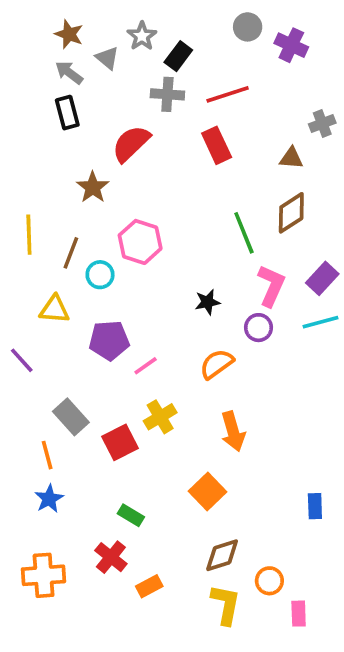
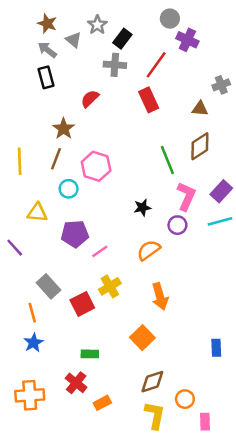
purple cross: (291, 45) -> (187, 40), moved
red line: (228, 94) -> (156, 65), turned -36
red semicircle: (131, 144) -> (90, 99), size x0.7
brown line: (71, 253) -> (56, 159), moved
green rectangle: (131, 515) -> (90, 354), turned -30

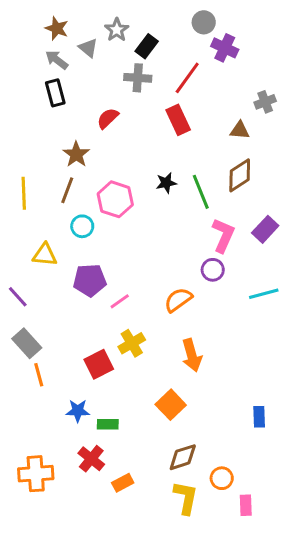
black star: (142, 208) -> (166, 183), moved
cyan line: (220, 221) -> (264, 294), moved
gray rectangle: (49, 286) -> (27, 343), moved
blue star: (33, 343) -> (78, 411), moved, turned 30

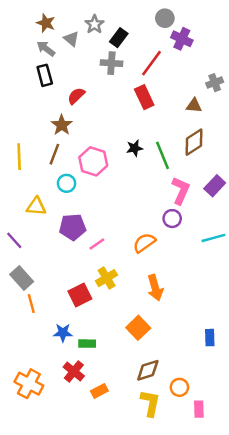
red semicircle: (108, 118) -> (76, 96), moved
orange cross: (36, 474) -> (29, 384), turned 32

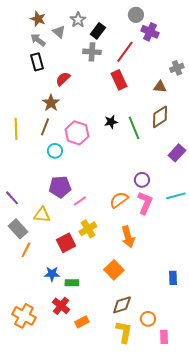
pink L-shape: (181, 191) -> (145, 203), moved
yellow triangle: (36, 206) -> (42, 215), moved
orange line: (31, 304) -> (26, 250), turned 42

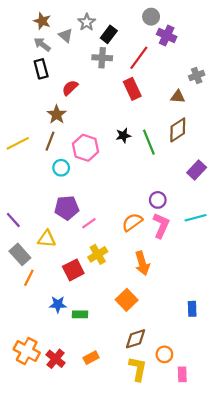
yellow line: (16, 129) -> (18, 143), turned 65
red cross: (61, 306) -> (56, 359), moved

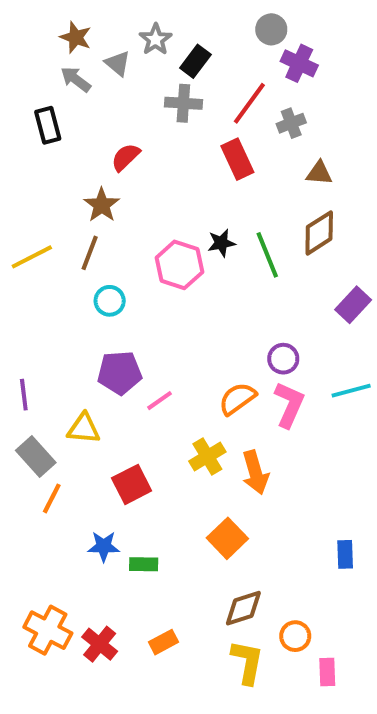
black rectangle: (41, 69) -> (48, 125), moved
gray cross: (197, 76) -> (291, 123), moved
pink hexagon: (86, 148) -> (179, 265), moved
purple line: (13, 220) -> (24, 395), turned 35
yellow cross: (98, 254) -> (207, 456), moved

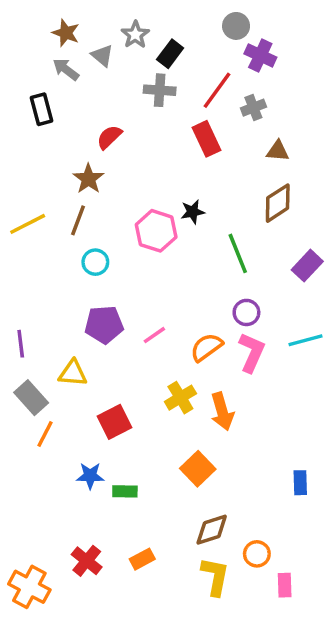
green line: (267, 255) -> (238, 253), moved
pink line: (160, 401) -> (154, 335), moved
orange cross: (48, 630) -> (29, 587), moved

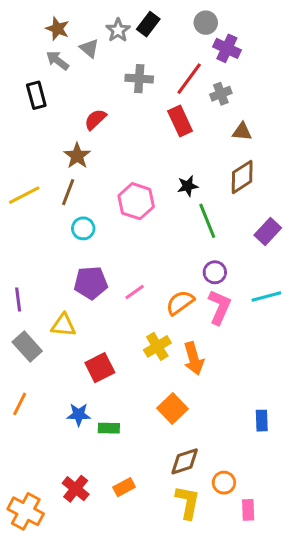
black rectangle: (170, 54) -> (148, 24), moved
black star: (193, 212) -> (188, 186), moved
orange line: (45, 434) -> (20, 404), moved

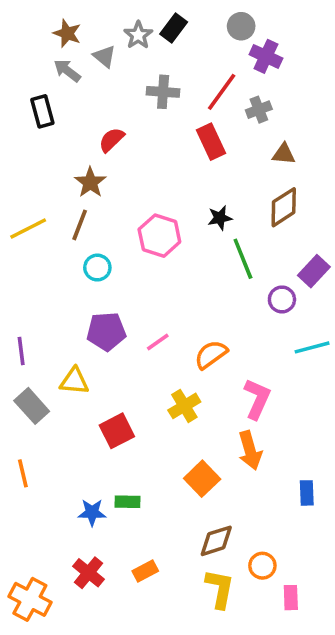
purple circle: (215, 272) -> (282, 299), moved
pink L-shape: (219, 307) -> (257, 399), moved
orange arrow: (194, 359) -> (250, 450), moved
orange line: (20, 404) -> (23, 473), turned -40
blue star: (79, 415) -> (92, 512), moved

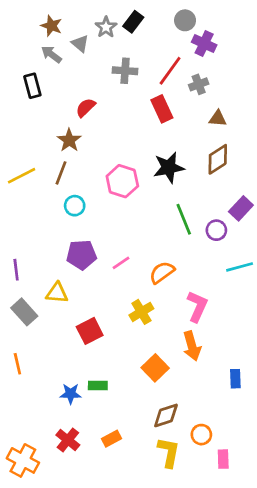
black star: (220, 218) -> (169, 167), size x1.6
green line: (243, 259) -> (184, 219), moved

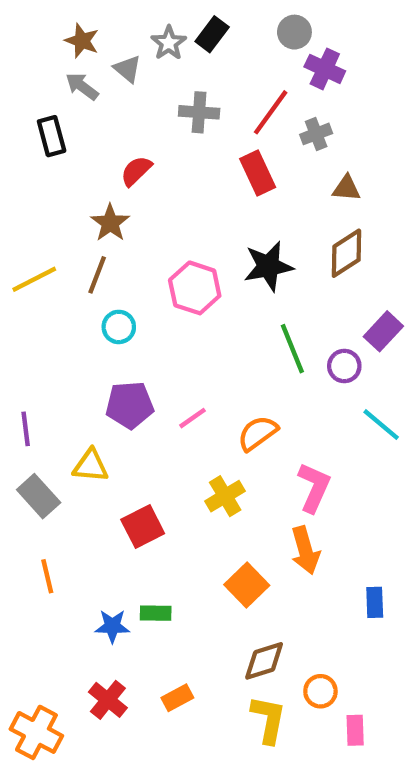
cyan line: (240, 267) -> (381, 425), turned 55
orange line: (17, 364) -> (47, 576), moved

